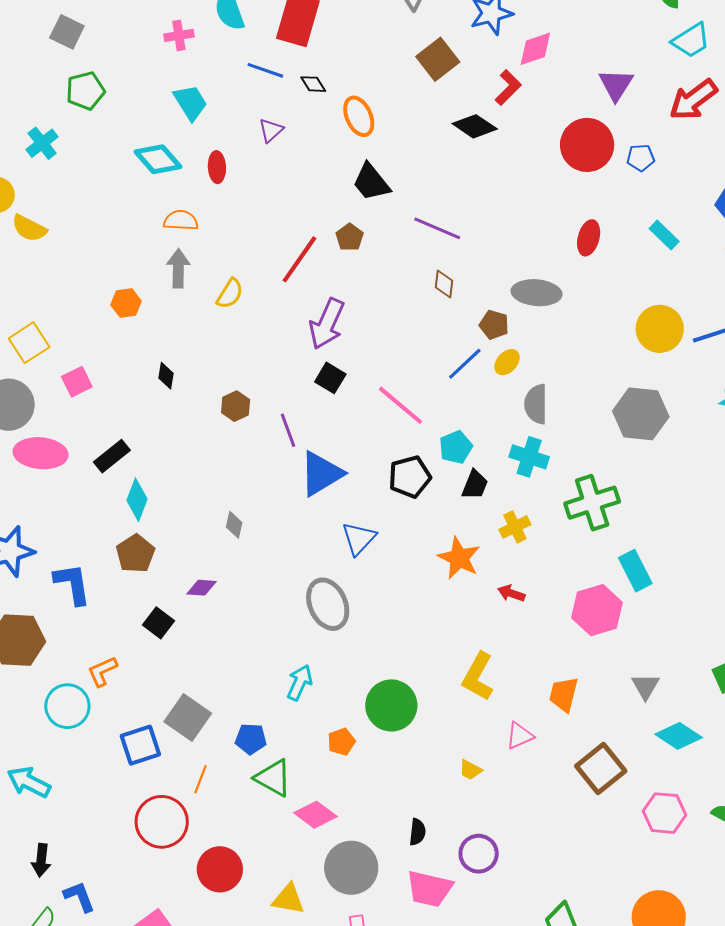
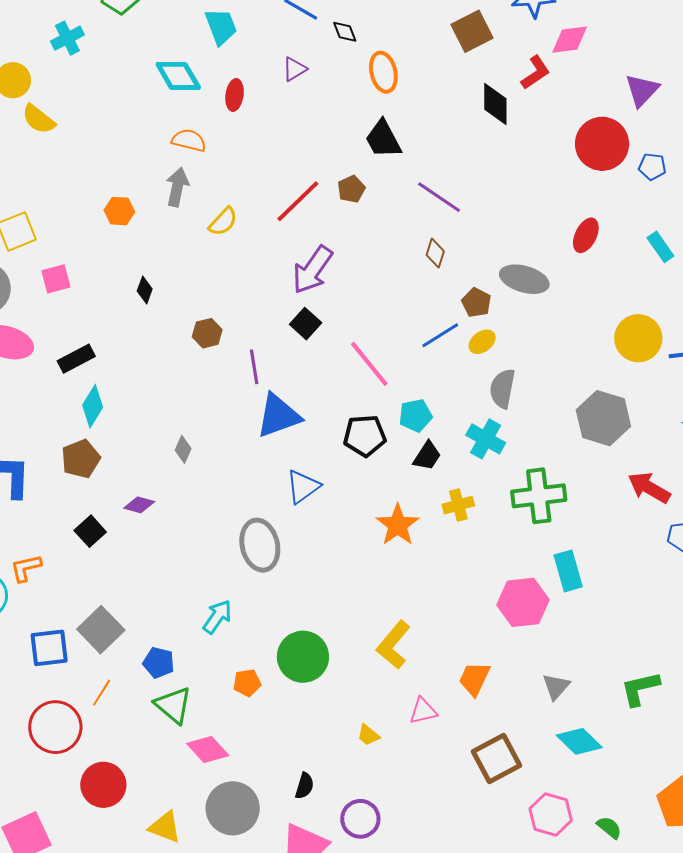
black diamond: (475, 126) -> (495, 104), turned 45
red arrow: (511, 593) -> (649, 488), moved, size x1.6

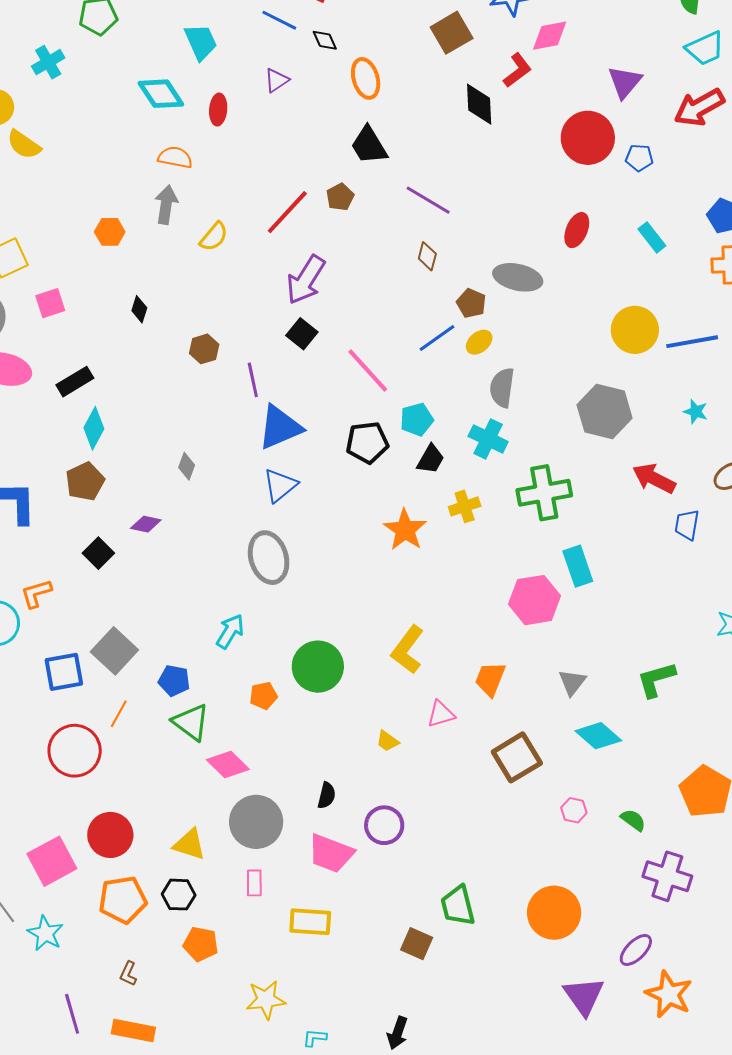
blue triangle: (303, 487) -> (280, 485), moved
red circle: (103, 785) -> (110, 835), moved
pink hexagon: (551, 814) -> (574, 810), size x0.6

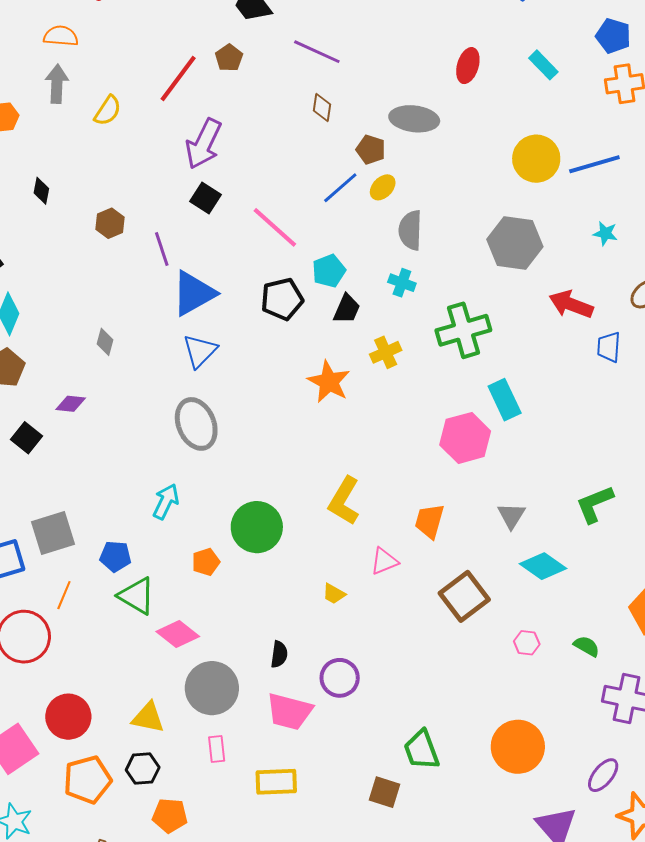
cyan cross: (488, 439) -> (402, 283), size x0.7
gray square: (114, 651) -> (53, 533), turned 36

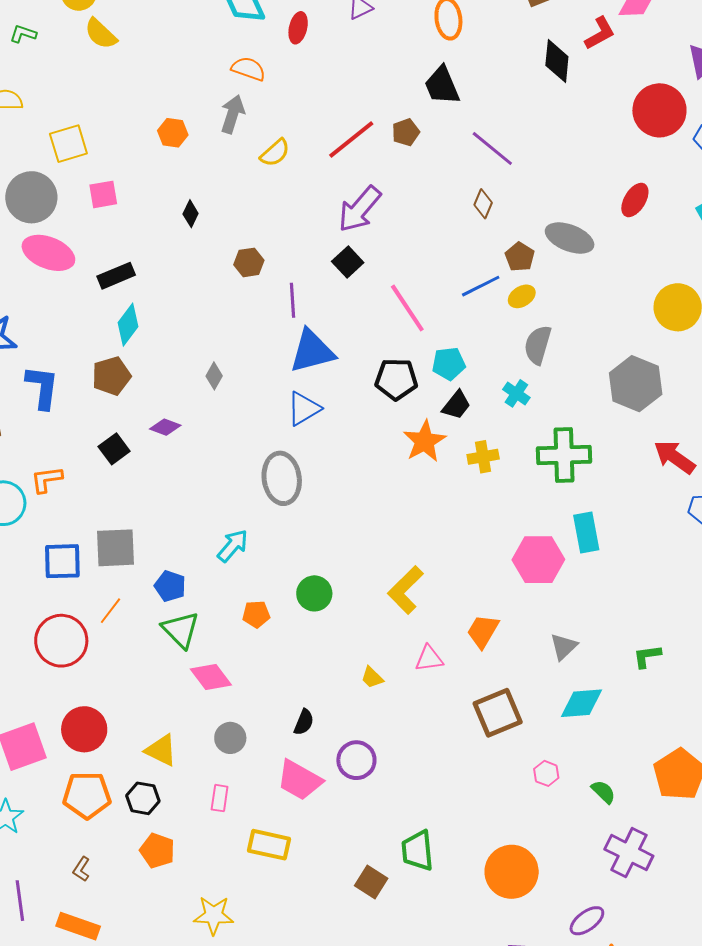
orange star: (329, 382) -> (425, 441), moved
green L-shape: (595, 504) -> (647, 656), size x0.7
green circle: (257, 527) -> (314, 593), size x0.7
cyan diamond: (543, 566) -> (582, 703), turned -54
gray circle: (212, 688) -> (230, 738), size x0.6

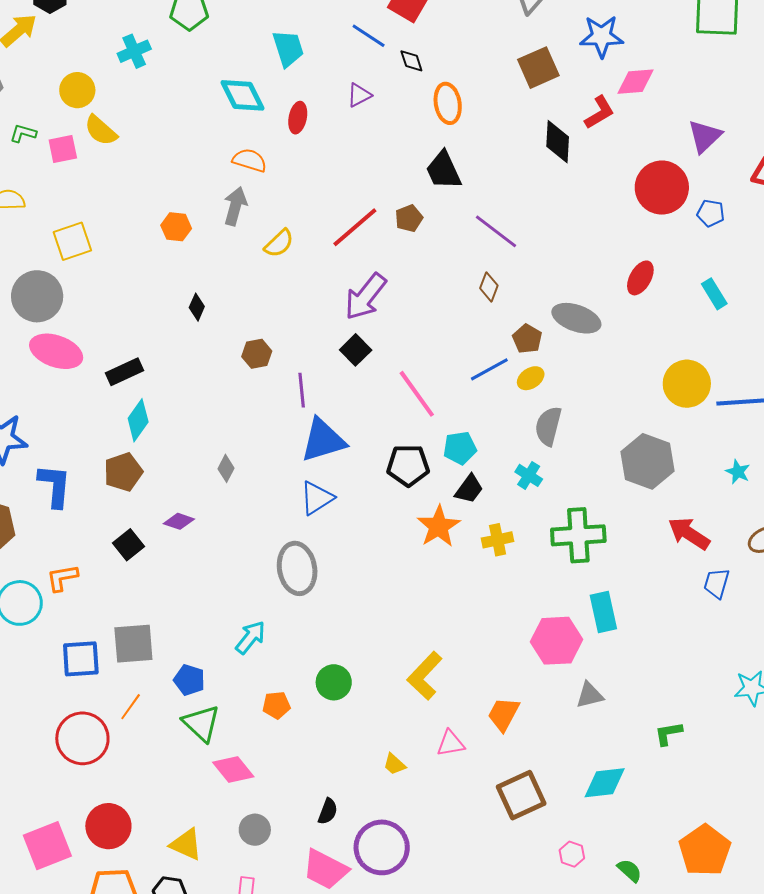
pink square: (103, 194) -> (63, 149), moved
gray triangle: (564, 647) -> (590, 695), moved, turned 32
purple circle: (356, 760) -> (382, 847), size x1.4

